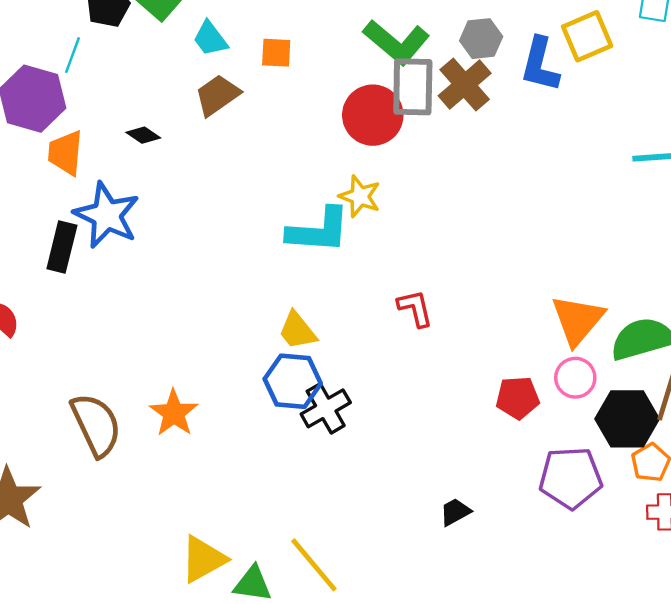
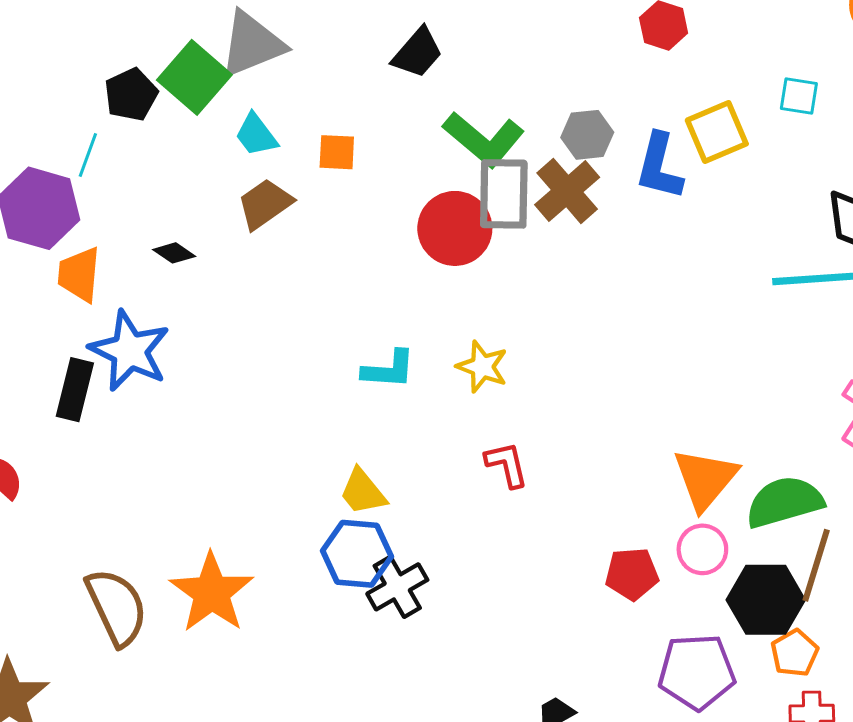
yellow star: (360, 196) -> (482, 367), moved
cyan L-shape: (319, 231) -> (389, 369), size x0.7
orange star: (174, 413) -> (212, 593), size x1.4

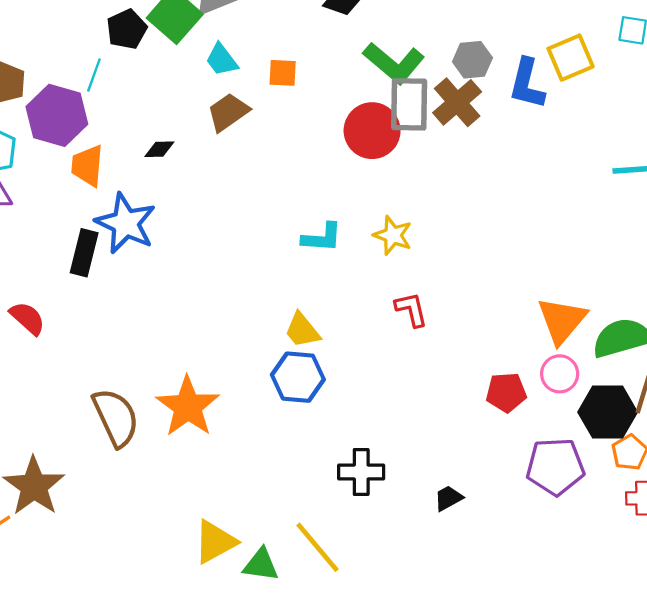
black diamond: (174, 253) -> (159, 149), turned -36
black cross: (397, 587) -> (361, 472), moved, turned 30

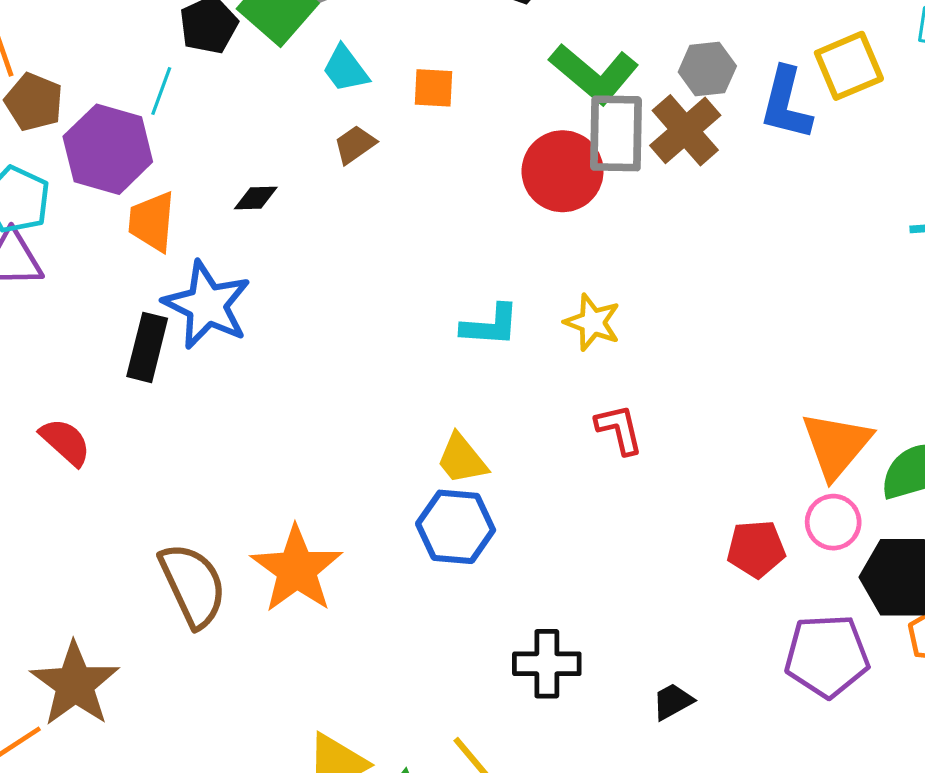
brown trapezoid: (228, 112) -> (355, 144), size x0.7

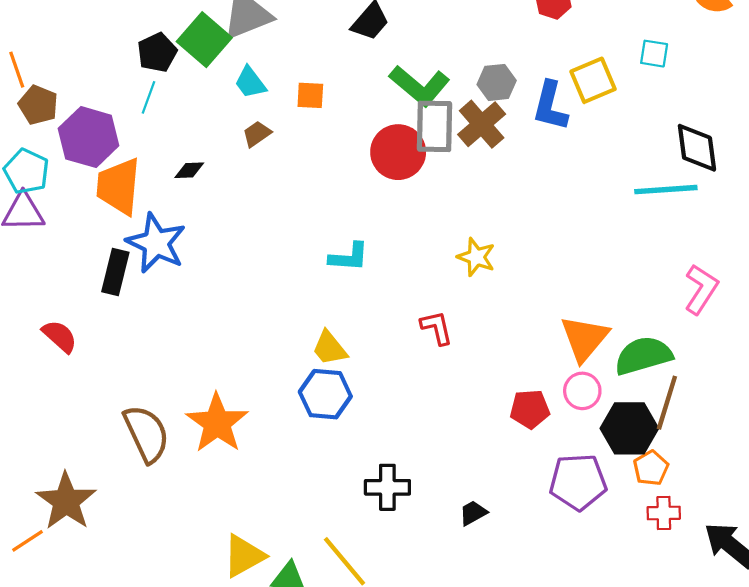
cyan line: (161, 91) -> (149, 97), moved
orange trapezoid: (152, 222) -> (119, 186), size x1.4
yellow star: (592, 322) -> (476, 257), moved

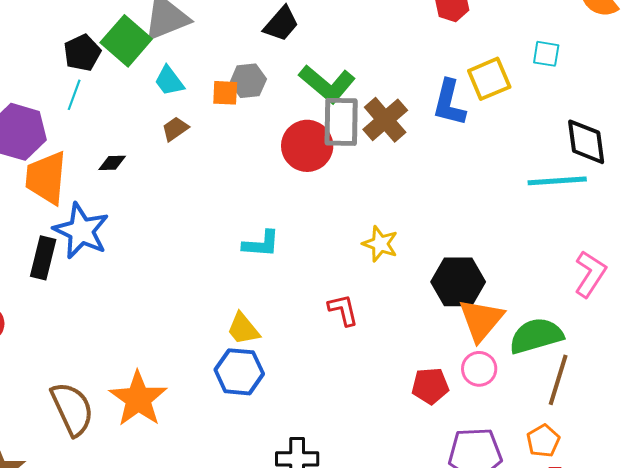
gray hexagon: (497, 82) -> (248, 81), moved
black hexagon: (629, 428) -> (458, 282), moved

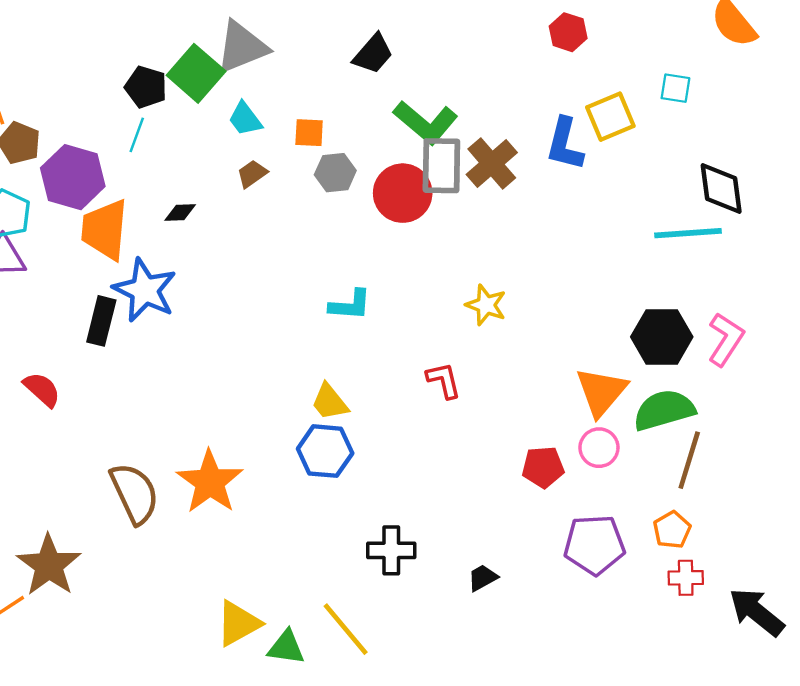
black pentagon: (82, 53) -> (146, 87), turned -30
gray hexagon: (248, 81) -> (335, 173), moved
black hexagon: (458, 282) -> (662, 337), moved

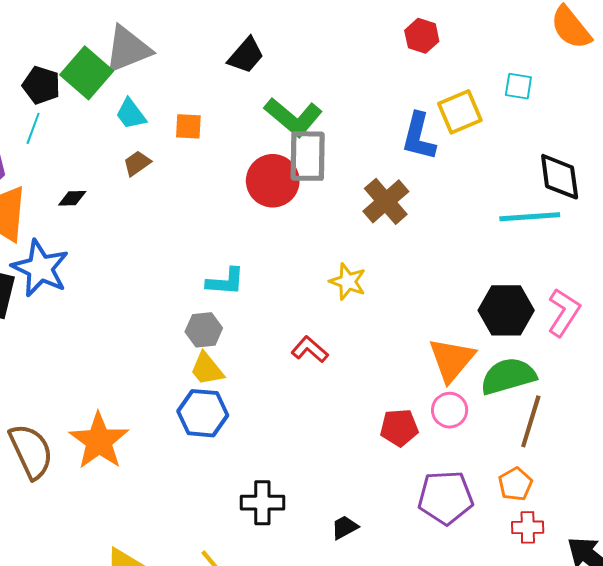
brown cross: (492, 163) -> (386, 201), moved
gray hexagon: (335, 173) -> (204, 330), moved
red L-shape: (444, 380) -> (310, 349), turned -36

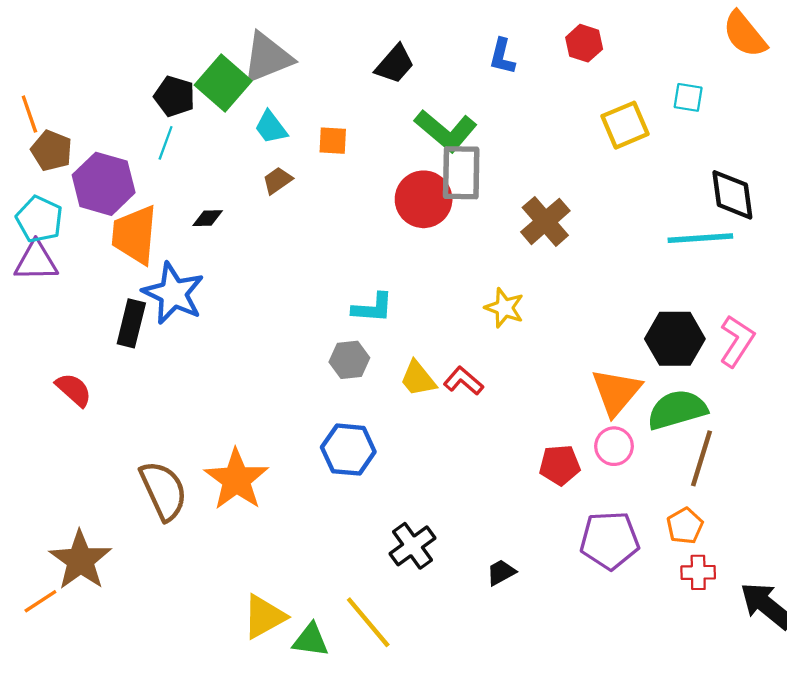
blue L-shape: (419, 137) -> (502, 56), moved, size x0.7
yellow trapezoid: (207, 369) -> (418, 379), moved
black cross: (262, 503) -> (412, 546), turned -36

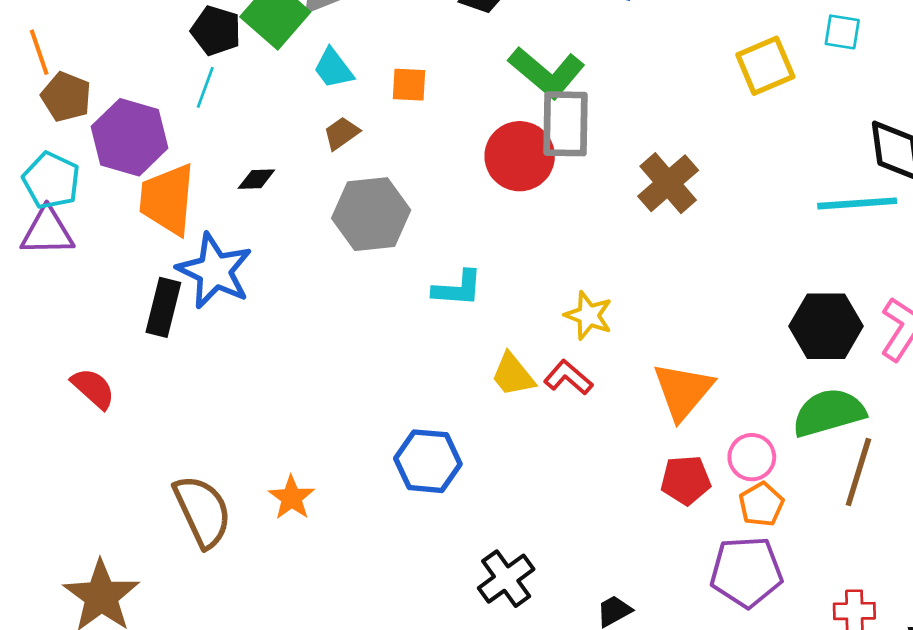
yellow star: (504, 308) -> (588, 315), moved
gray hexagon: (349, 360) -> (371, 214), moved, size x1.6
orange triangle: (616, 392) -> (683, 391), moved
orange star: (236, 479) -> (292, 498), size x0.6
orange pentagon: (685, 526) -> (761, 504), moved

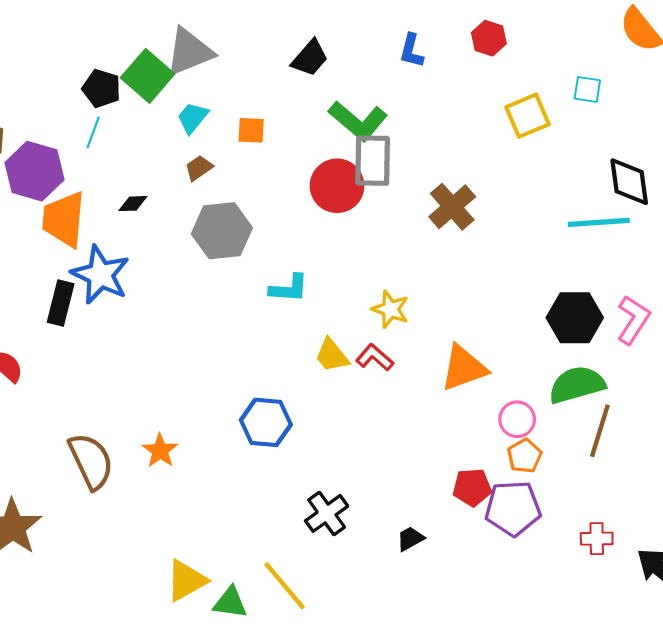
cyan trapezoid: (333, 68) -> (193, 118), turned 76
orange triangle: (683, 391) -> (464, 368), turned 30
red pentagon: (686, 480) -> (472, 487), moved

